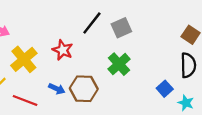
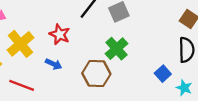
blue arrow: (57, 89) -> (54, 64), moved
brown hexagon: (84, 89) -> (96, 74), moved

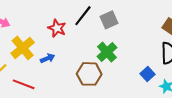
red star: (60, 34) -> (57, 28), moved
blue arrow: (54, 64) -> (48, 58), moved, turned -48

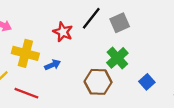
yellow cross: (23, 48) -> (25, 53), turned -35
blue square: (148, 74) -> (147, 82), moved

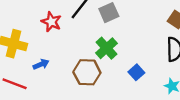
blue arrow: (53, 65) -> (41, 64), moved

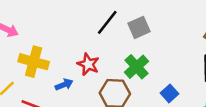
red star: (51, 22) -> (88, 64), moved

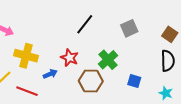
gray square: (139, 27) -> (129, 28), moved
blue square: (170, 93) -> (134, 81), turned -32

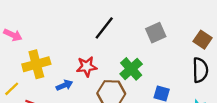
yellow cross: (26, 56) -> (36, 64), turned -30
red star: (70, 58) -> (87, 67), turned -30

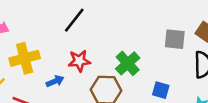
black line: (104, 28) -> (74, 20), moved
gray square: (156, 33) -> (175, 39), moved, turned 30

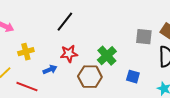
yellow cross: (25, 58) -> (26, 52), size x0.7

